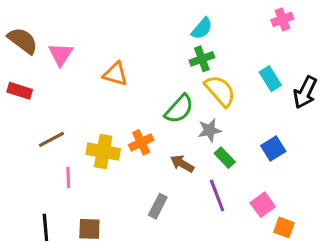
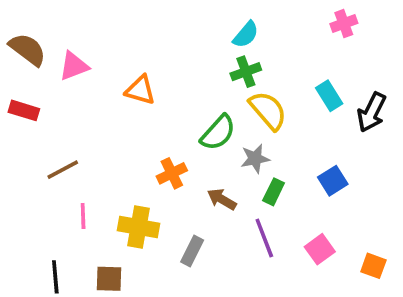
pink triangle: (61, 54) -> (74, 66), turned 36
yellow cross: (103, 152) -> (139, 227), moved
green rectangle: (225, 158) -> (274, 192), turned 70
orange square: (284, 227) -> (373, 266), moved

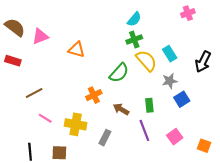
cyan rectangle: (329, 96) -> (170, 54), moved
gray star: (255, 159) -> (170, 81), moved
green rectangle: (274, 192) -> (149, 105), turned -32
pink line: (83, 216) -> (45, 118), turned -56

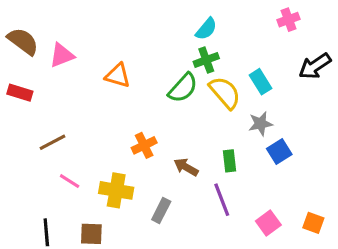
black arrow: (203, 62) -> (315, 66), moved, turned 30
green semicircle: (119, 73) -> (183, 88), moved
pink square: (175, 137) -> (268, 223), moved

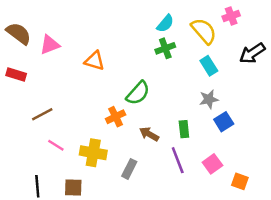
green semicircle: (183, 88) -> (138, 93), moved
yellow semicircle: (225, 93) -> (204, 31), moved
pink square: (268, 223) -> (212, 164), moved
orange square: (313, 223) -> (240, 181), moved

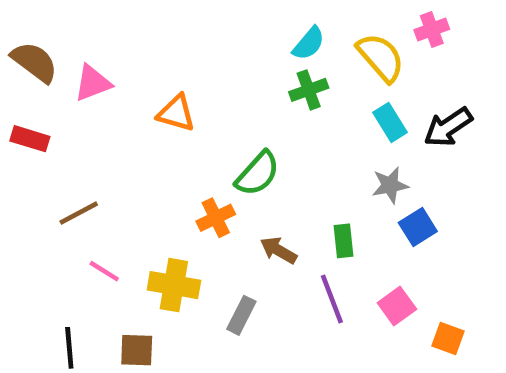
black arrow: (252, 53) -> (448, 127), moved

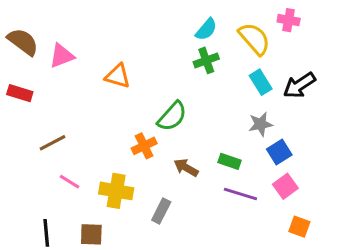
pink cross: (432, 30) -> (289, 20), turned 30
green rectangle: (344, 241) -> (230, 161), turned -65
purple line: (332, 299) -> (240, 194), moved, turned -52
pink square: (397, 306) -> (285, 186), moved

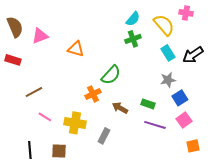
brown semicircle: (23, 42) -> (15, 27), turned 30
orange square: (299, 227) -> (193, 146), turned -32

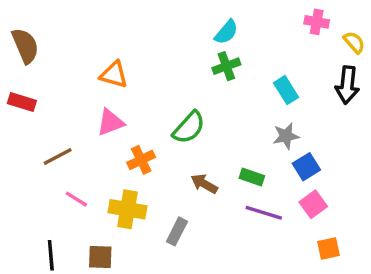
yellow semicircle: (164, 25) -> (354, 42), moved, size x0.6
pink triangle: (40, 36) -> (110, 122), moved
orange triangle: (76, 49) -> (114, 75), moved
black arrow: (193, 55) -> (347, 85), moved, turned -50
orange cross: (93, 94) -> (141, 160), moved

